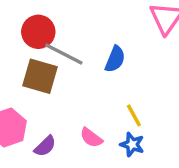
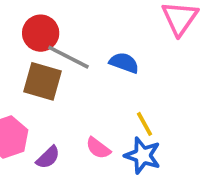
blue semicircle: (115, 59) -> (124, 63), turned -92
blue star: (132, 144) -> (143, 156), size x1.4

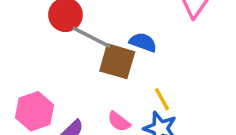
brown square: (42, 81) -> (117, 61), moved

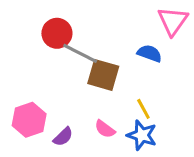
blue semicircle: (143, 42) -> (150, 53), moved

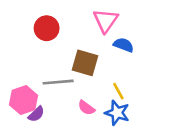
pink triangle: (173, 21) -> (106, 21), moved
gray line: (80, 53) -> (58, 82), moved, turned -32
purple semicircle: (63, 137) -> (36, 114), moved

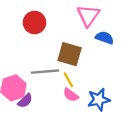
yellow line: (118, 91) -> (68, 80), moved
blue star: (117, 113) -> (99, 100), turned -30

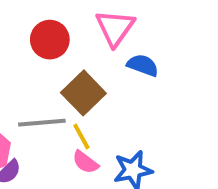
red circle: (34, 23) -> (50, 40), moved
brown square: (70, 54) -> (83, 93), turned 30

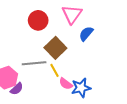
blue semicircle: (143, 65) -> (86, 34), turned -70
pink semicircle: (85, 162) -> (66, 84), moved

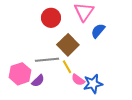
purple semicircle: (17, 89) -> (38, 81), moved

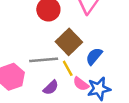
blue semicircle: (98, 31) -> (94, 56), moved
purple semicircle: (38, 81) -> (51, 88), moved

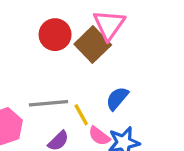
brown square: (69, 42) -> (93, 44), moved

